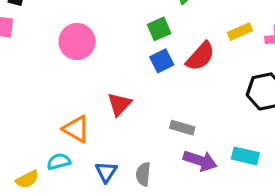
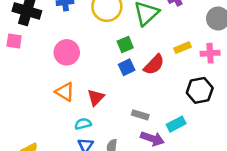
orange triangle: (76, 129) -> (65, 92), moved
cyan rectangle: (245, 156) -> (176, 124), moved, turned -42
cyan semicircle: (59, 162) -> (83, 124), moved

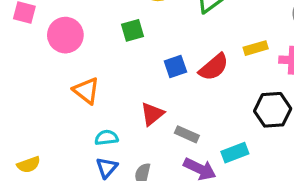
green square: (125, 45) -> (133, 30), moved
pink circle: (67, 52) -> (65, 35), moved
red triangle: (96, 97) -> (152, 114), moved

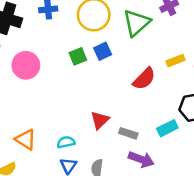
blue square: (175, 66) -> (103, 51), moved
orange triangle: (86, 91) -> (26, 139), moved
cyan rectangle: (235, 153) -> (167, 128), moved

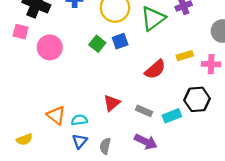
green square: (78, 56) -> (97, 44), turned -35
gray rectangle: (128, 133) -> (144, 111), moved
orange triangle: (26, 139) -> (56, 115), moved

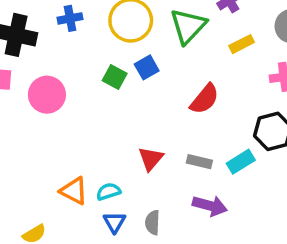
yellow rectangle: (185, 56) -> (242, 44), moved

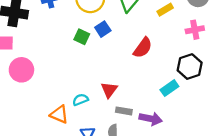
pink circle: (47, 95) -> (21, 70), moved
gray rectangle: (199, 162) -> (124, 111), moved
cyan semicircle: (108, 192) -> (80, 100), moved

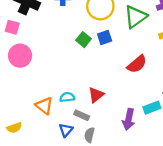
gray rectangle: (124, 111) -> (82, 115), moved
purple arrow: (151, 119) -> (129, 119), moved, turned 75

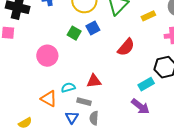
pink circle: (20, 56) -> (47, 56), moved
red triangle: (96, 95) -> (94, 81), turned 42
purple arrow: (129, 119) -> (140, 106), moved, turned -54

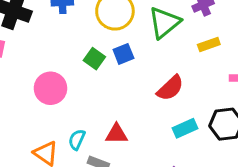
cyan rectangle: (146, 84) -> (185, 128), moved
cyan semicircle: (68, 87) -> (77, 140), turned -56

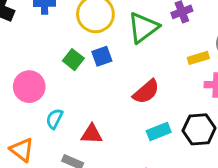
yellow rectangle: (209, 44) -> (198, 58), moved
cyan semicircle: (77, 140) -> (54, 119), moved

